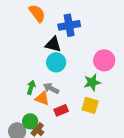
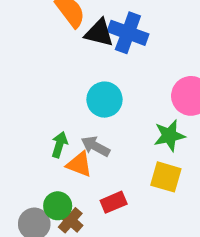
blue cross: (69, 25) -> (128, 33), turned 30
black triangle: (53, 44) -> (99, 33), moved
red rectangle: (61, 110) -> (114, 202), moved

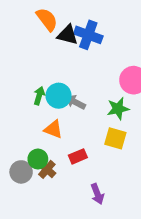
cyan circle: (105, 100) -> (59, 96), moved
green arrow: (59, 145) -> (39, 96), moved
gray arrow: (95, 146) -> (75, 102), moved

